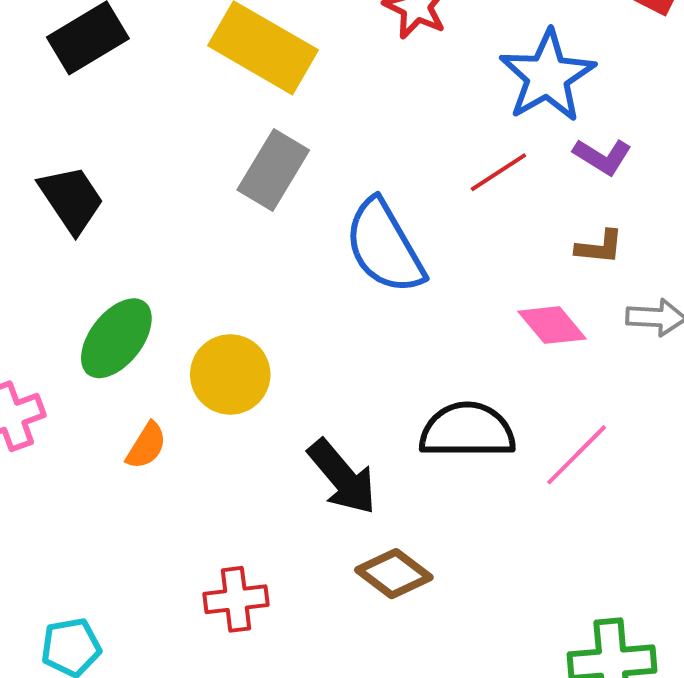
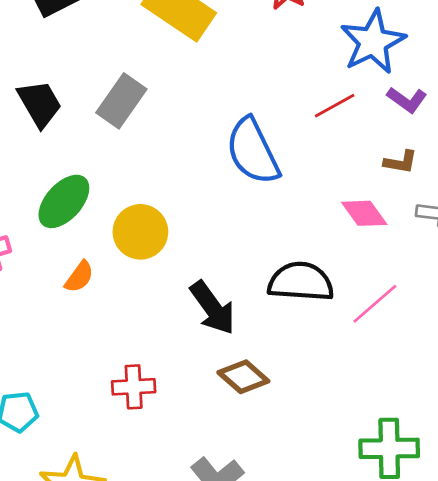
gray rectangle: (273, 170) -> (121, 101), moved

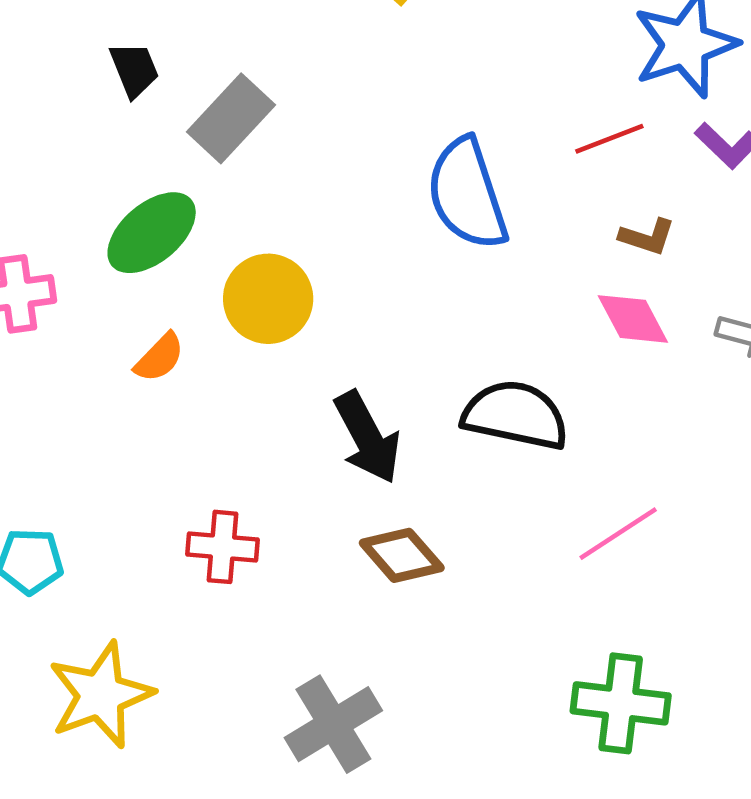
gray rectangle: (121, 101) -> (231, 118), moved
black trapezoid: (40, 104) -> (134, 70), size x0.7
brown L-shape: (401, 162) -> (647, 237), moved
pink line: (375, 304) -> (618, 534), moved

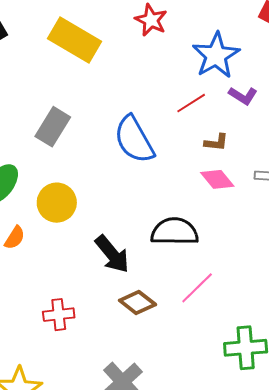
gray rectangle: (231, 118) -> (53, 127), moved
pink line: (618, 534) -> (197, 288), moved

